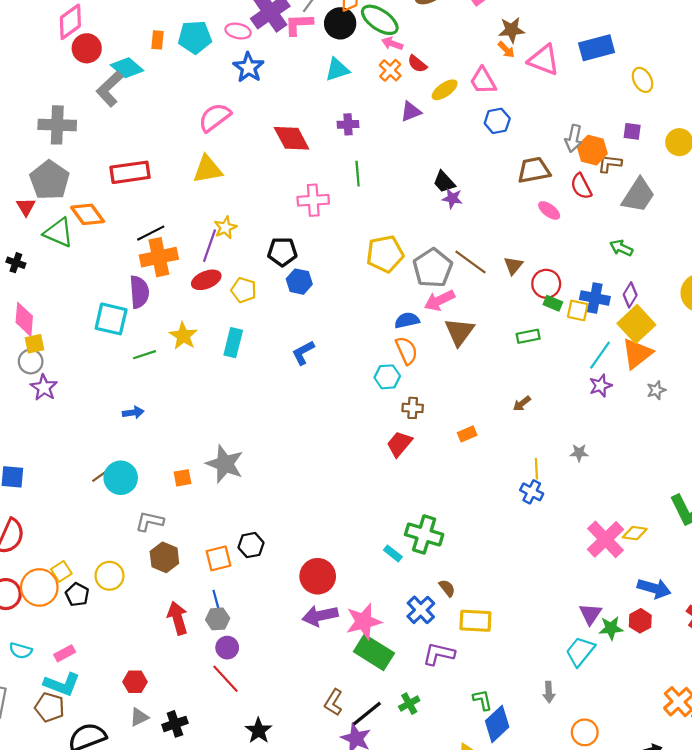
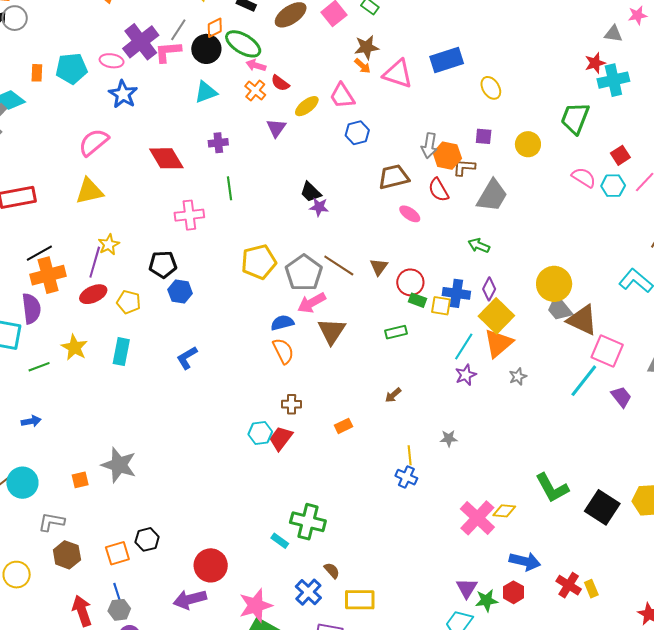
purple triangle: (411, 112) -> (276, 128), turned -30
cyan hexagon: (387, 377) -> (260, 433), moved
purple arrow: (320, 616) -> (190, 599), moved

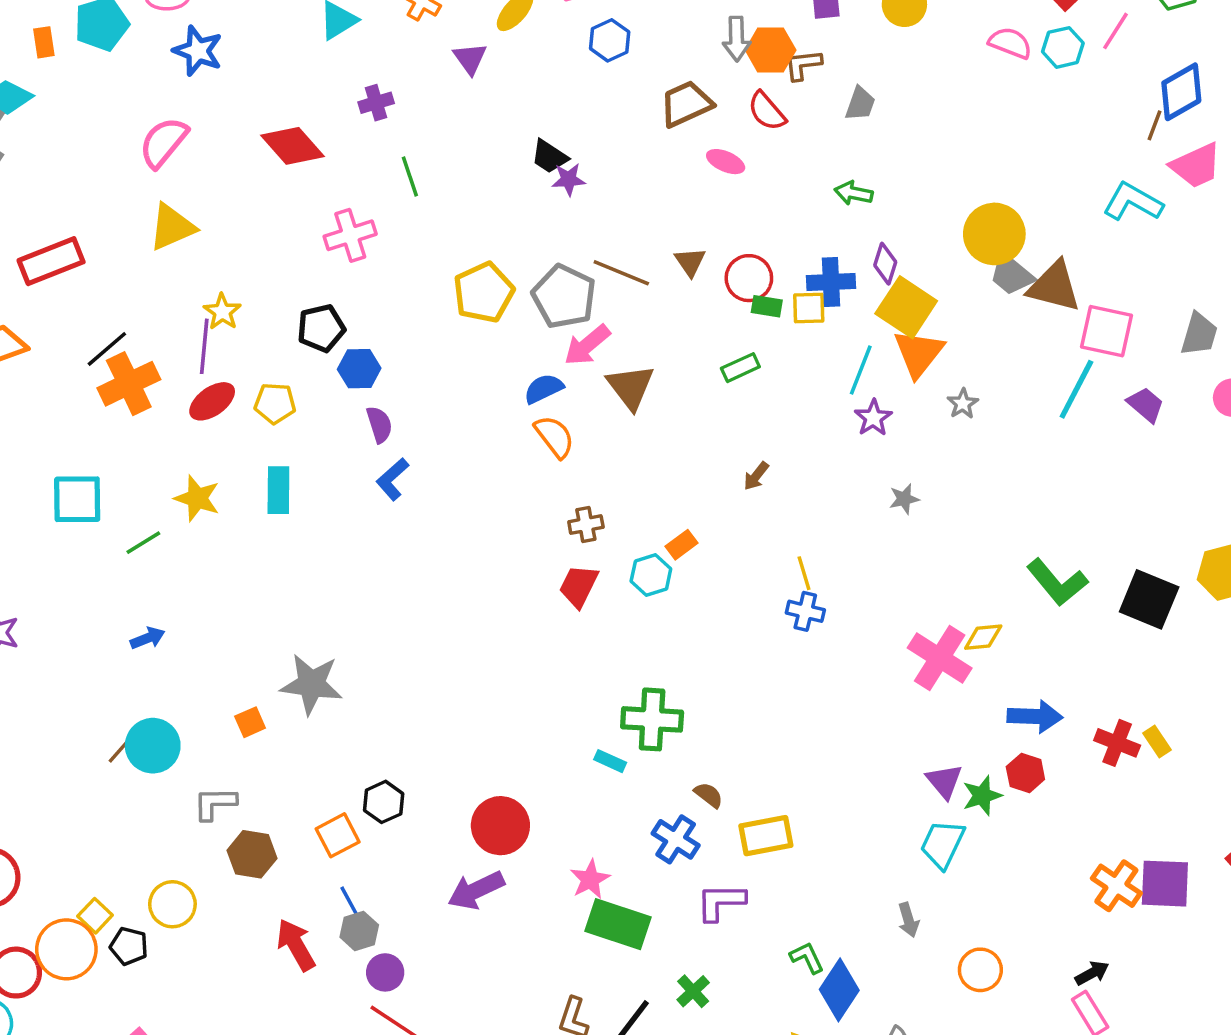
gray trapezoid: (492, 196) -> (860, 104), size x0.6
purple semicircle: (31, 309) -> (379, 424), moved, size x0.7
cyan hexagon: (260, 433) -> (651, 575), moved
gray star: (449, 438) -> (904, 499), moved
pink star: (256, 606) -> (590, 879), size x0.7

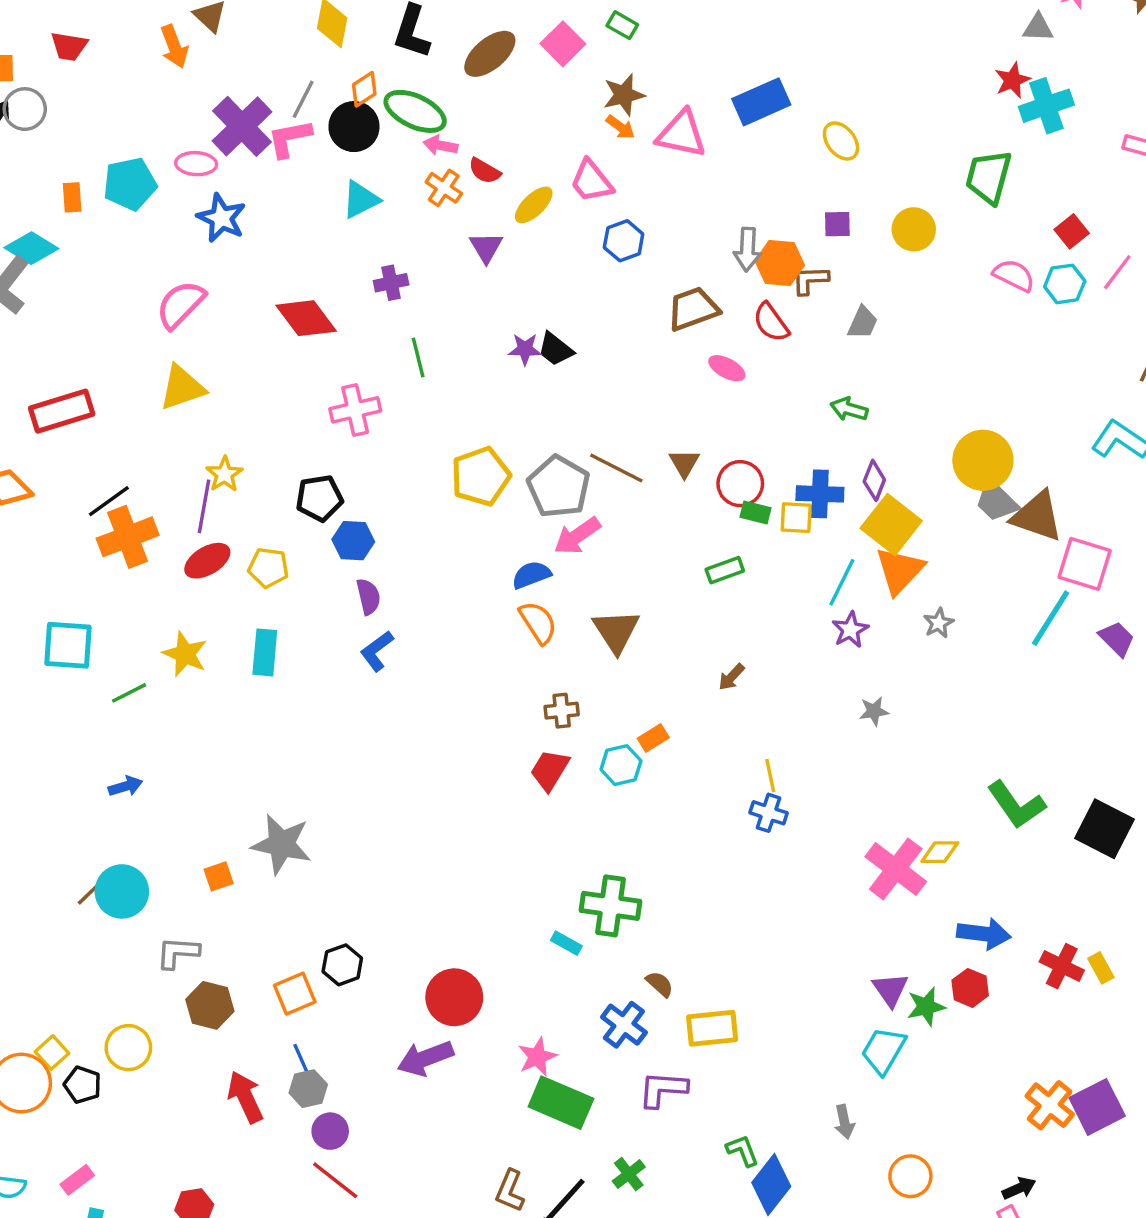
purple star: (569, 179) -> (525, 349), moved
brown triangle: (631, 387) -> (616, 631), moved
purple square: (1165, 884) -> (1097, 1107), turned -34

